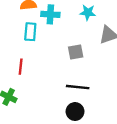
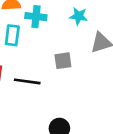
black line: (78, 87) -> (27, 81), moved

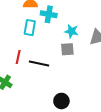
cyan star: (79, 16) -> (71, 31), moved

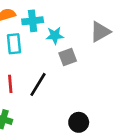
cyan star: (71, 31) -> (55, 36), moved
black line: (39, 64) -> (38, 84), turned -54

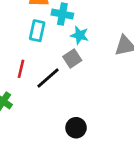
gray square: (68, 57) -> (72, 59), moved, turned -30

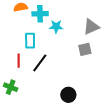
cyan rectangle: (37, 31) -> (30, 41), moved
gray square: (72, 59) -> (85, 49), moved, turned 32

